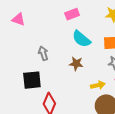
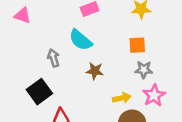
cyan semicircle: (81, 39) -> (81, 40), moved
black square: (32, 80) -> (39, 92), turned -30

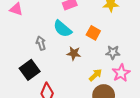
orange square: (137, 45) -> (93, 33), moved, turned 32
yellow arrow: (122, 98) -> (95, 75), turned -32

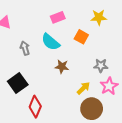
orange square: (93, 33) -> (81, 37), moved
gray arrow: (41, 43) -> (25, 48), moved

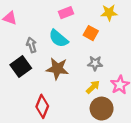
gray star: (101, 66) -> (95, 63), moved
brown star: (62, 67) -> (57, 69), moved, size x1.5
black square: (18, 83) -> (21, 67), moved

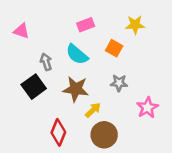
yellow arrow: (93, 87) -> (93, 110), moved
brown circle: (102, 109) -> (104, 135), moved

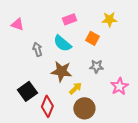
black square: (34, 87) -> (27, 91), moved

